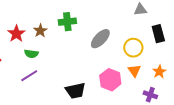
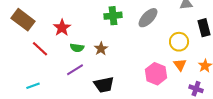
brown star: (40, 31) -> (101, 49), moved
gray ellipse: (100, 39) -> (148, 18), moved
black trapezoid: (75, 91) -> (104, 85), moved

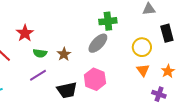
green cross: (113, 16) -> (108, 21), moved
gray ellipse: (148, 18) -> (98, 43), moved
pink hexagon: (156, 74) -> (95, 79), moved

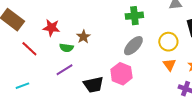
red star: (25, 33) -> (51, 28), turned -30
gray ellipse: (98, 43) -> (133, 46), moved
brown star: (64, 54) -> (83, 37), moved

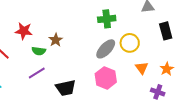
yellow circle: (168, 42) -> (130, 43), moved
pink hexagon: (121, 74) -> (106, 78), moved

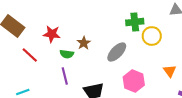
yellow circle: (130, 43) -> (152, 36), moved
gray ellipse: (106, 49) -> (117, 52), moved
purple line: (37, 73) -> (65, 76), turned -72

